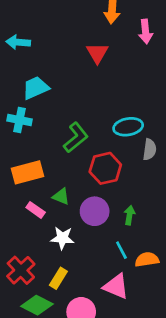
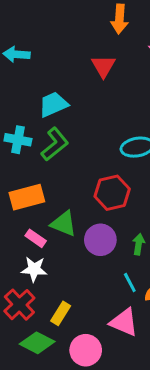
cyan trapezoid: (36, 88) -> (53, 104), moved
green L-shape: (76, 137) -> (55, 144), moved
green triangle: (61, 196) -> (64, 224), size x1.4
white star: (62, 238) -> (34, 269), moved

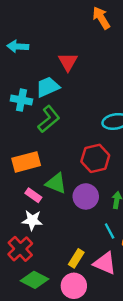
orange arrow: (120, 19) -> (101, 18), turned 145
red triangle: (103, 66) -> (68, 62), moved
cyan cross: (18, 140) -> (21, 100), moved
yellow rectangle: (61, 313) -> (76, 258), moved

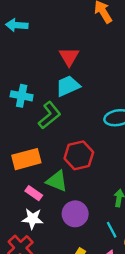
cyan arrow: (18, 46) -> (17, 25), moved
cyan trapezoid: (48, 87) -> (68, 86), moved
red hexagon: (95, 158) -> (79, 155), moved
purple circle: (86, 196) -> (75, 214), moved

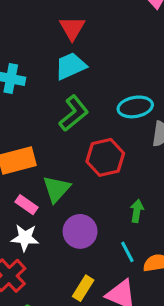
green L-shape: (50, 115) -> (74, 113), moved
red hexagon: (79, 155) -> (105, 157), moved
green triangle: (57, 181) -> (56, 189), turned 50

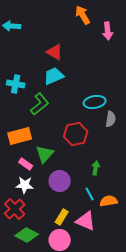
red triangle: (72, 28) -> (55, 52), turned -30
green L-shape: (74, 113) -> (40, 104), moved

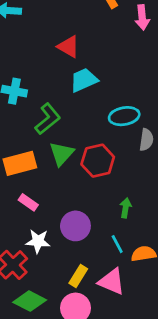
cyan trapezoid: (54, 76) -> (84, 80), moved
green triangle: (45, 154) -> (62, 154), moved
white star: (25, 185) -> (38, 241), moved

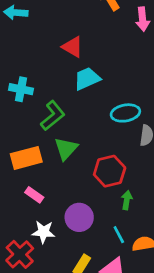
red hexagon: (98, 161) -> (110, 171), moved

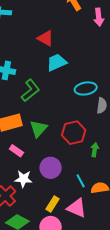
green triangle: (66, 149) -> (38, 129), moved
green arrow: (127, 200) -> (95, 150), moved

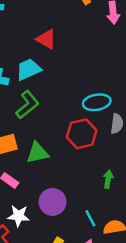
cyan trapezoid: (57, 62) -> (29, 69), moved
green triangle: (38, 129) -> (37, 153), turned 36
red hexagon: (74, 133) -> (82, 134), moved

